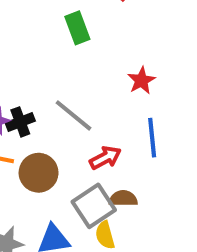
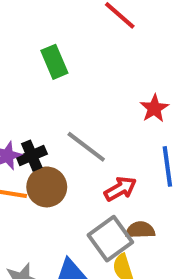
green rectangle: (77, 28) -> (54, 62), moved
brown circle: (39, 173) -> (47, 187), moved

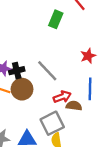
green rectangle: (54, 62) -> (56, 19), moved, turned 36
brown semicircle: (140, 230) -> (74, 106), moved

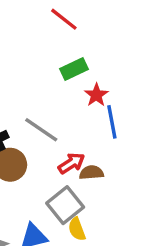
green rectangle: (56, 19) -> (74, 69), moved, turned 54
blue line: (90, 89) -> (112, 122), moved

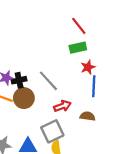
red line: (64, 19) -> (79, 26), moved
brown semicircle: (91, 173) -> (88, 116), moved

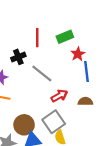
red line: (79, 26) -> (37, 38), moved, turned 48
black cross: (19, 80) -> (18, 57), moved
brown circle: (24, 98) -> (24, 125), moved

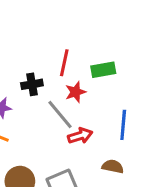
red star: (78, 54) -> (75, 92), moved
red arrow: (59, 96) -> (80, 136), moved

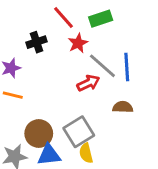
red line: (64, 63) -> (63, 18), turned -45
gray line: (60, 114) -> (102, 66), moved

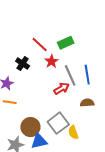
black cross: (37, 42) -> (23, 64), turned -32
gray line: (102, 66) -> (70, 75), turned 30
yellow semicircle: (86, 153) -> (73, 132), moved

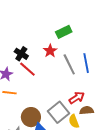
red line: (40, 45) -> (27, 69), moved
red arrow: (61, 88) -> (77, 98), moved
brown semicircle: (87, 103) -> (87, 110), moved

